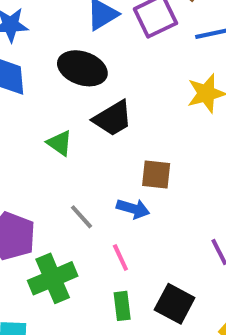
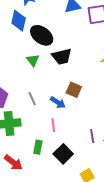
black ellipse: (82, 68) -> (42, 35), moved
pink line: (120, 257) -> (53, 125), moved

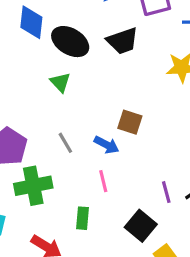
black trapezoid: (62, 57) -> (123, 41), moved
black square: (63, 154) -> (141, 226), moved

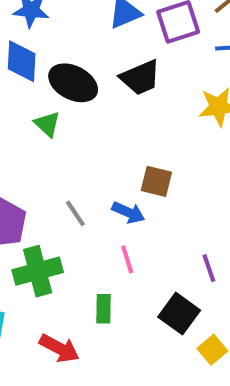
green triangle: (60, 82) -> (47, 124), moved

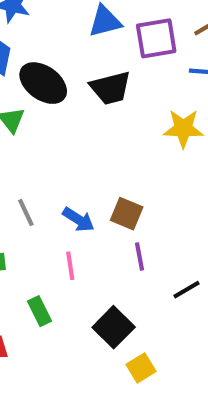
brown square: (156, 181) -> (127, 214), moved
purple line: (209, 268) -> (139, 256), moved
green rectangle: (104, 309) -> (40, 311), turned -36

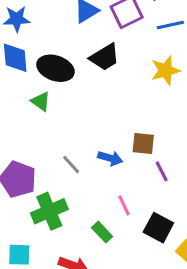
pink line: (70, 266) -> (124, 205), moved

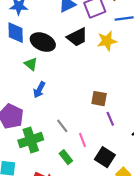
yellow star: (165, 70) -> (107, 41), moved
blue arrow: (110, 158) -> (39, 90), moved, turned 98
gray line: (71, 164) -> (62, 126), moved

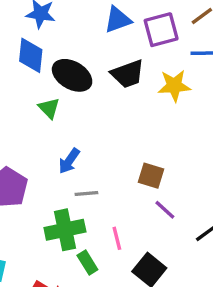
blue arrow: (39, 90) -> (69, 161), moved
purple line: (110, 119) -> (165, 210), turned -32
gray line: (62, 126) -> (86, 194), moved, turned -64
green cross: (31, 140) -> (65, 230), moved

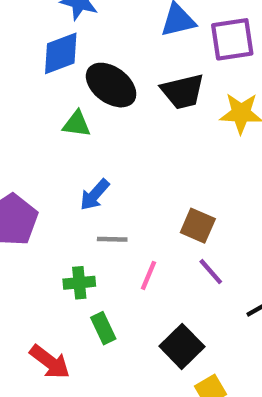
blue diamond: (31, 55) -> (61, 53), turned 57
green triangle: (49, 108) -> (77, 124), turned -45
green cross: (65, 230) -> (79, 283), size x0.6
pink line: (117, 238) -> (149, 275), moved, turned 30

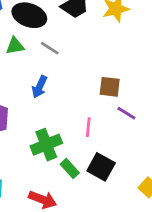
gray line: (112, 239) -> (50, 48), moved, turned 48
green cross: (79, 283) -> (46, 145), size x1.5
black square: (182, 346) -> (101, 167), moved

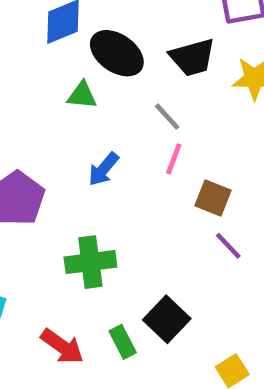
gray line: (50, 48) -> (167, 117), moved
pink line: (88, 127) -> (174, 159), moved
green rectangle: (70, 168) -> (123, 342), moved

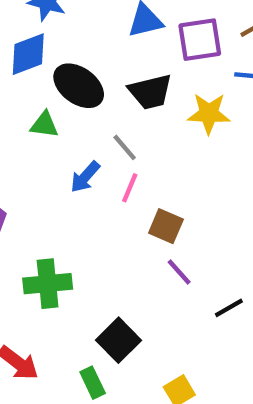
blue arrow: (103, 169) -> (85, 177), moved
green rectangle: (123, 342) -> (93, 383), moved

